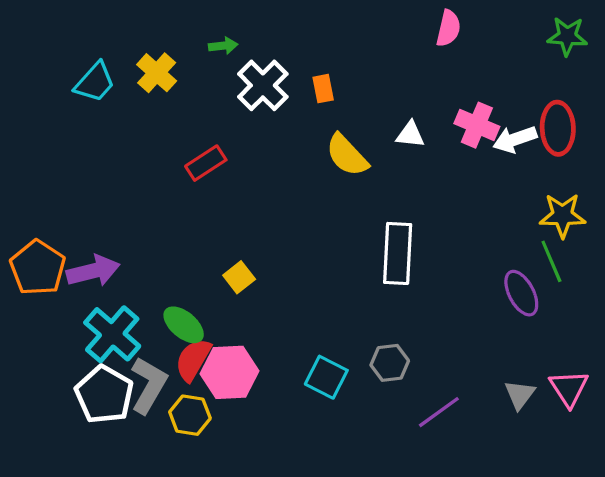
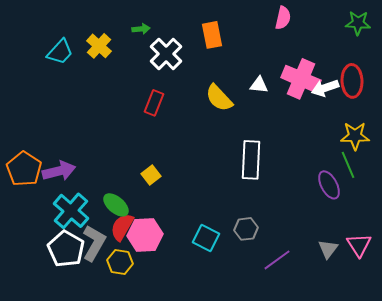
orange rectangle: (323, 89) -> (212, 35), moved, size x1.5
pink cross: (477, 125) -> (301, 79), size x1.4
red rectangle: (206, 163) -> (154, 103), moved, turned -35

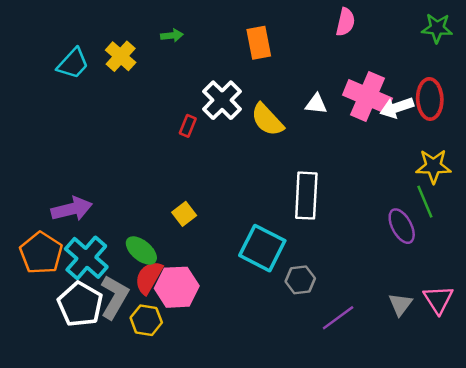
white cross: (166, 54) -> (222, 100), moved
red rectangle: (154, 103) -> (188, 126), size x0.7
orange pentagon: (24, 169) -> (41, 253), moved
cyan square: (206, 238) -> (262, 248), moved, size x1.4

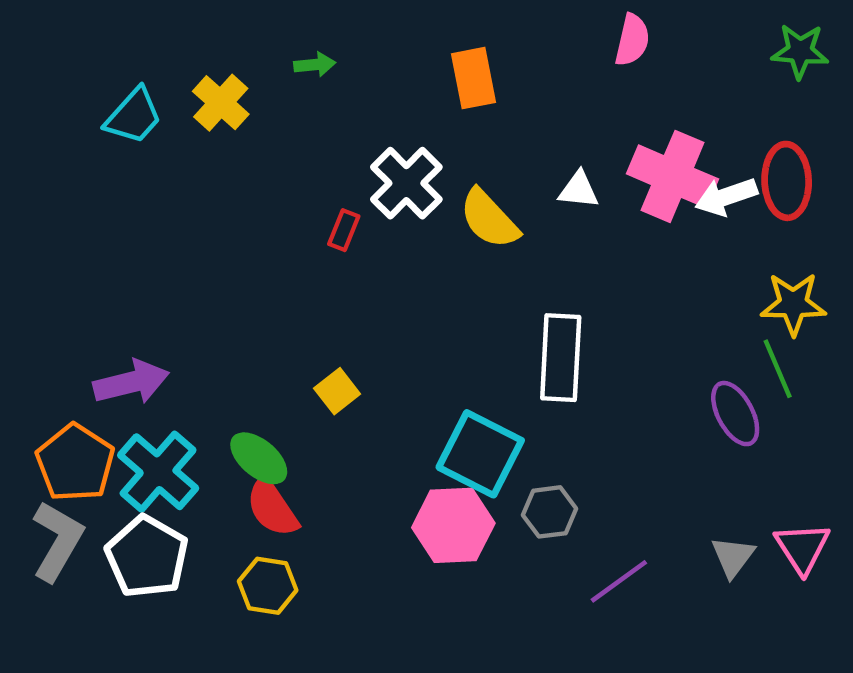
red semicircle: (149, 277) -> (272, 507), turned -64
pink hexagon: (177, 287) -> (453, 525), moved
gray L-shape: (114, 297) -> (57, 541), moved

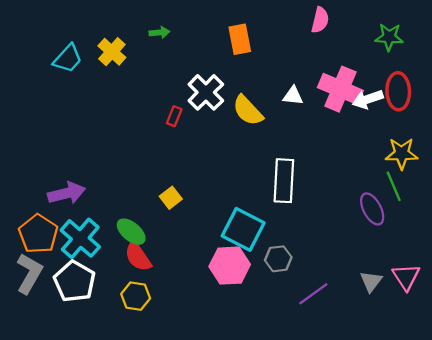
green star: (800, 51) -> (389, 37), moved

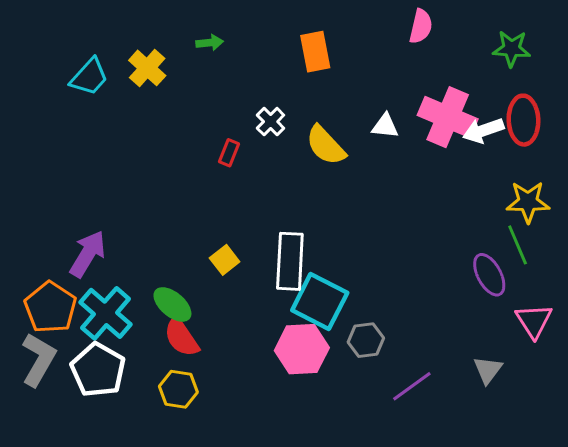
white cross: (206, 92) -> (271, 122), size x0.6
white rectangle: (284, 181) -> (290, 261), moved
purple arrow: (67, 193) -> (88, 254), turned -45
pink triangle: (406, 277) -> (534, 321), moved

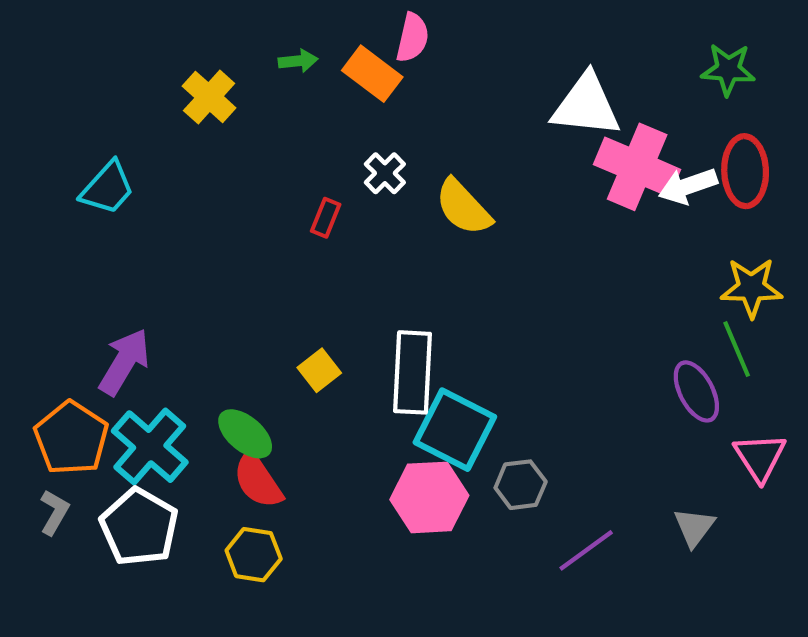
pink semicircle: (421, 26) -> (412, 38), moved
orange rectangle: (315, 52) -> (372, 74), moved, turned -42
cyan trapezoid: (89, 77) -> (107, 188), moved
white triangle: (385, 126) -> (586, 105), moved, size x1.8
gray L-shape: (39, 359) -> (54, 512), size x0.6

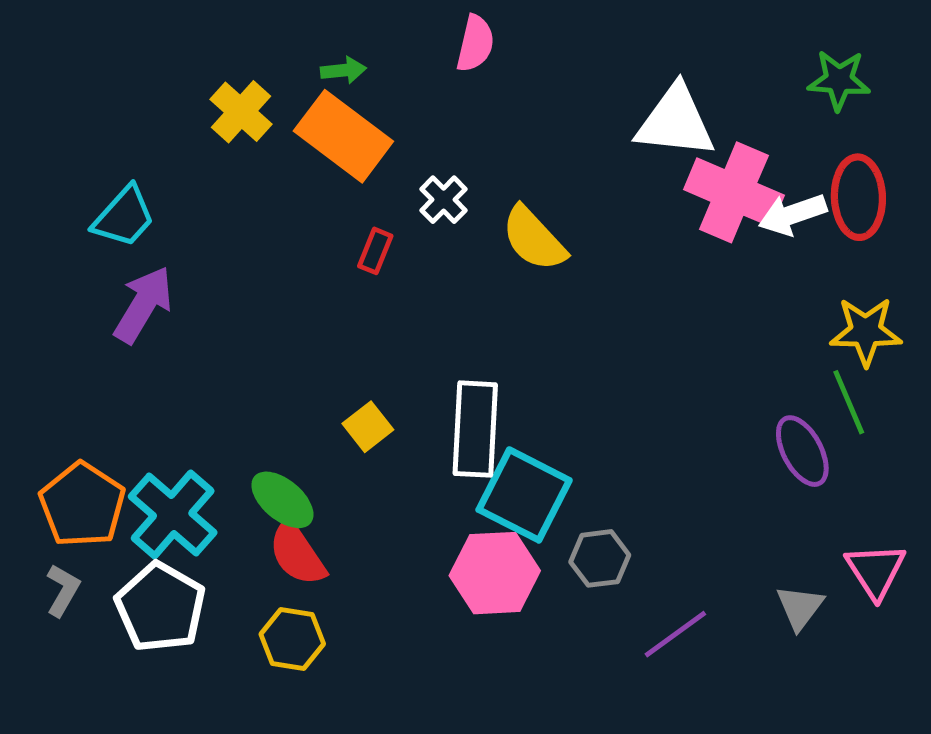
orange rectangle: (372, 74) -> (343, 136), moved, size x1.4
purple arrow: (124, 362) -> (143, 305), moved
pink triangle: (760, 457) -> (876, 571), moved

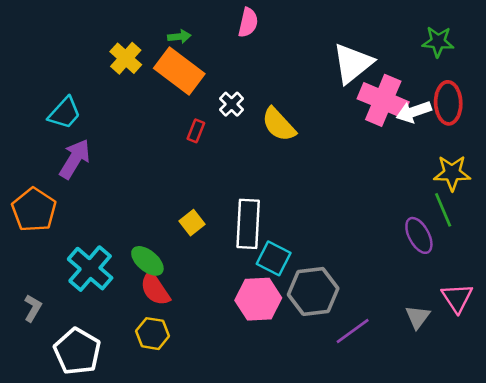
white triangle: (675, 122) -> (353, 63), turned -45
cyan square: (524, 495) -> (274, 258), size x0.7
orange pentagon: (82, 505) -> (34, 210), moved
gray hexagon: (600, 558) -> (313, 291), size x1.6
white pentagon: (160, 607) -> (77, 351), moved

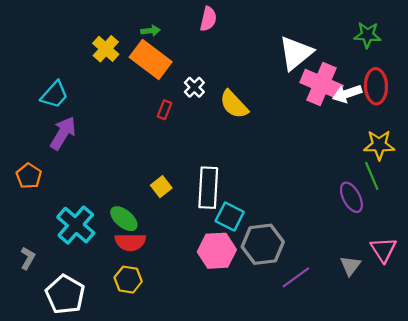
orange pentagon: (34, 210) -> (29, 176), size x0.7
red semicircle: (155, 289) -> (130, 242), turned -56

